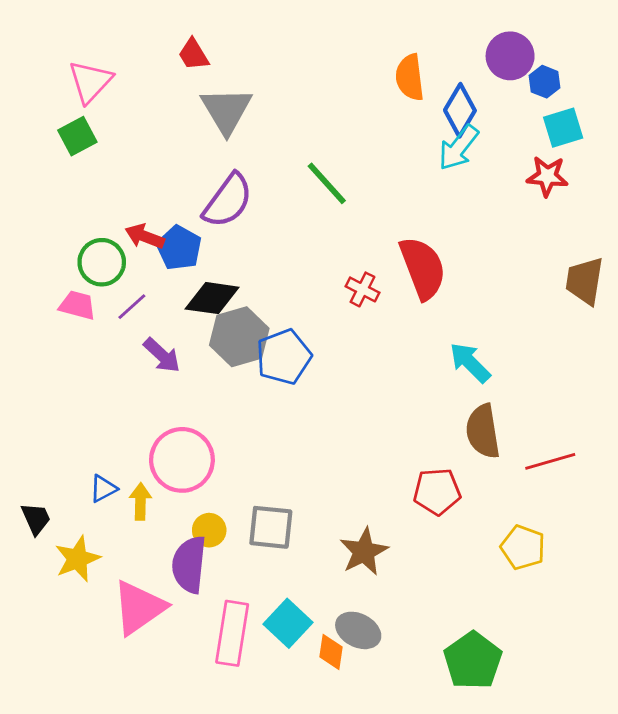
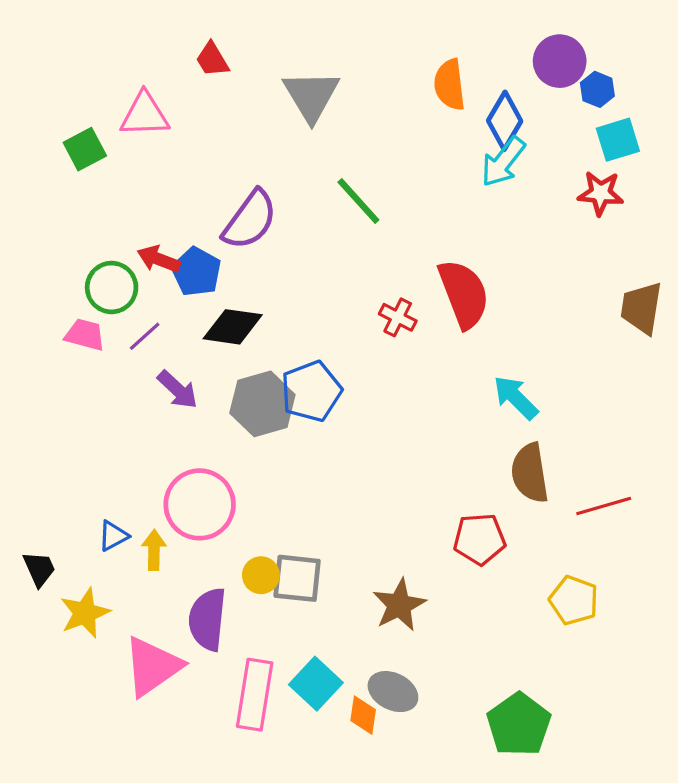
pink triangle: (90, 82) -> (145, 115), moved, turned 45
gray triangle: (226, 110) -> (311, 96), moved
gray hexagon: (239, 337) -> (262, 404), moved
yellow circle: (209, 530) -> (261, 575), moved

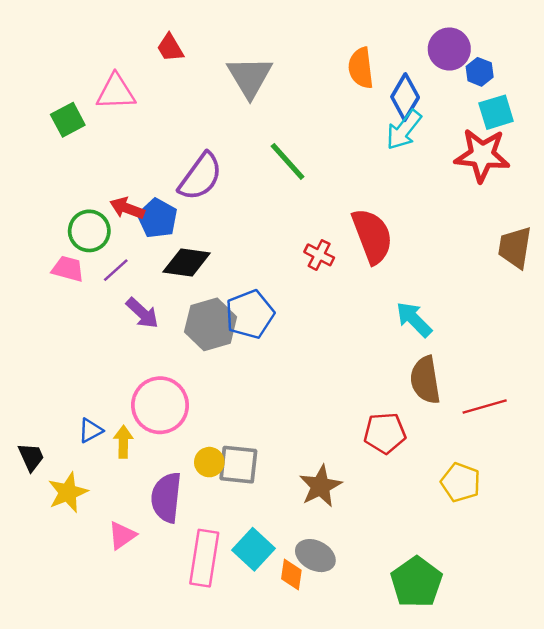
red star: (601, 193) -> (482, 155), size x1.5
pink triangle: (152, 666) -> (122, 535), size x0.6

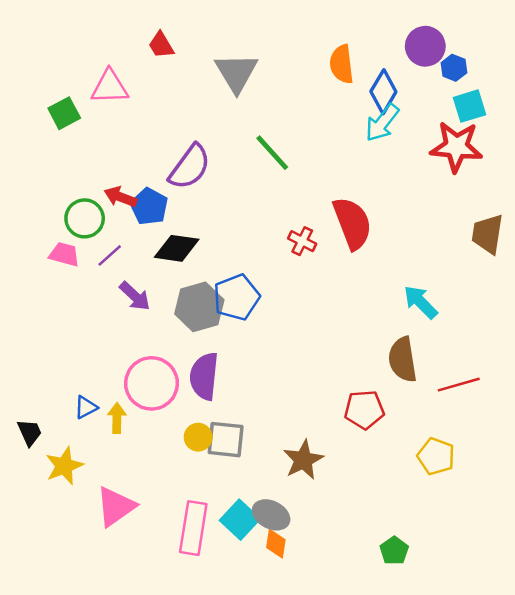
cyan arrow: (414, 319) -> (420, 302), moved
purple semicircle: (166, 497) -> (204, 376), moved
pink triangle: (122, 535) -> (116, 507), size x1.5
gray ellipse: (315, 556) -> (271, 515), moved
green pentagon: (416, 582) -> (394, 551), size x0.6

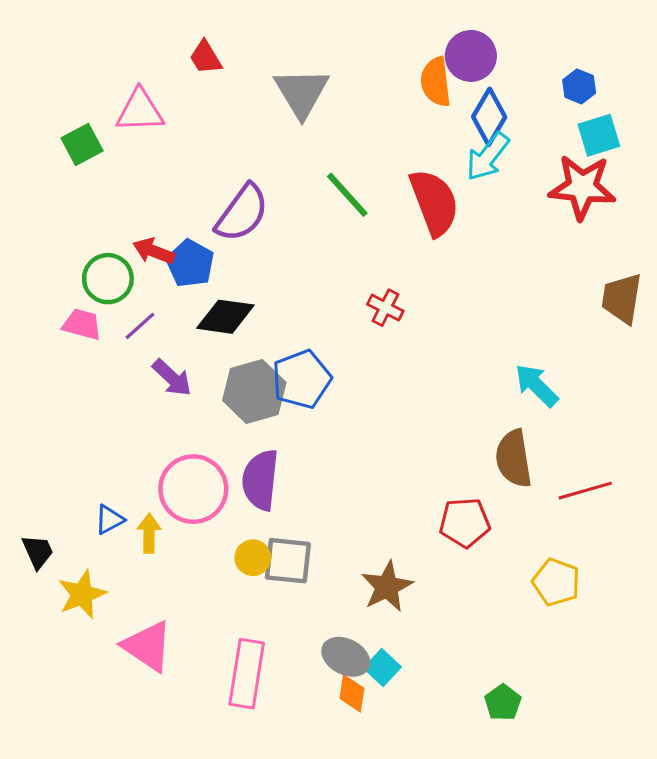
purple circle: (425, 46) -> (471, 56), moved
red semicircle: (352, 223) -> (434, 202), moved
pink triangle: (116, 507) -> (148, 646), turned -51
cyan square: (240, 520) -> (382, 667), moved, size x0.7

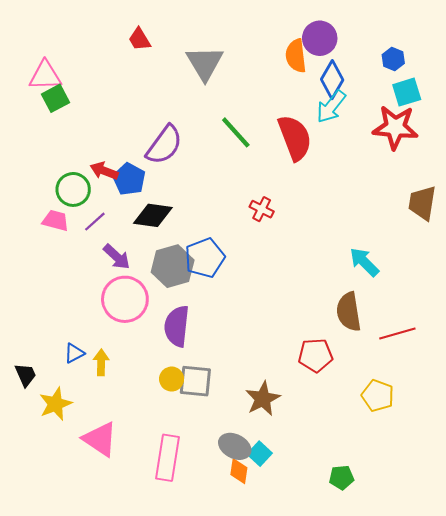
pink triangle: (140, 111) -> (45, 76), moved
pink circle: (193, 489) -> (125, 299), moved
green pentagon: (503, 703) -> (341, 477), turned 30

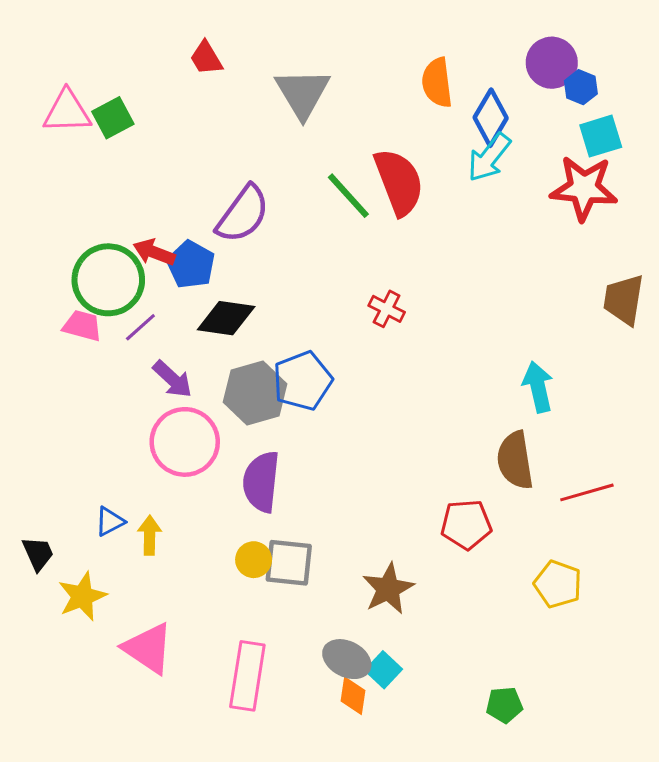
purple circle: (320, 38) -> (552, 63), moved
green square: (56, 98) -> (113, 118), moved
red semicircle: (295, 138) -> (399, 182), moved
green circle: (73, 189) -> (108, 280), size x1.4
cyan arrow: (364, 262) -> (538, 387), turned 32

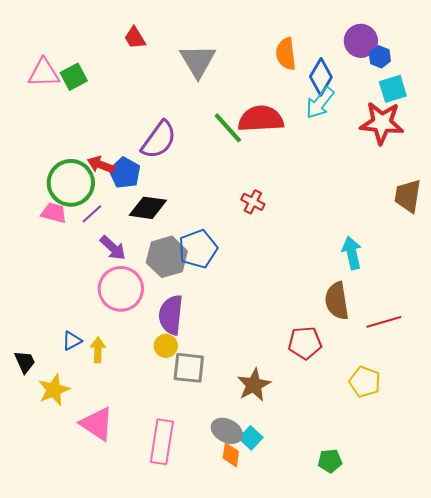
red semicircle: (399, 182) -> (261, 119), turned -72
yellow circle: (254, 560) -> (166, 346), moved

